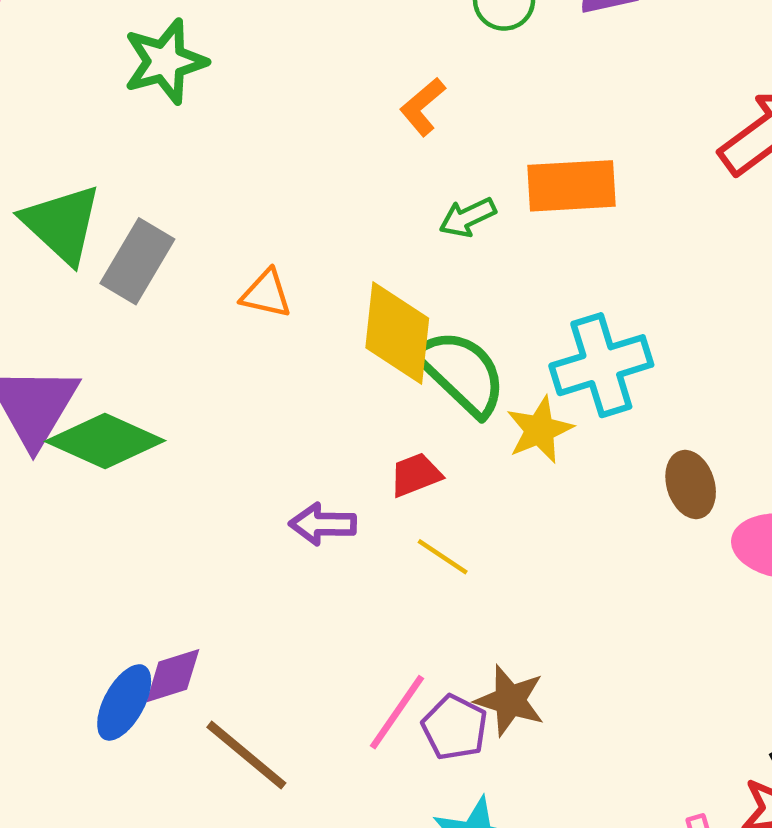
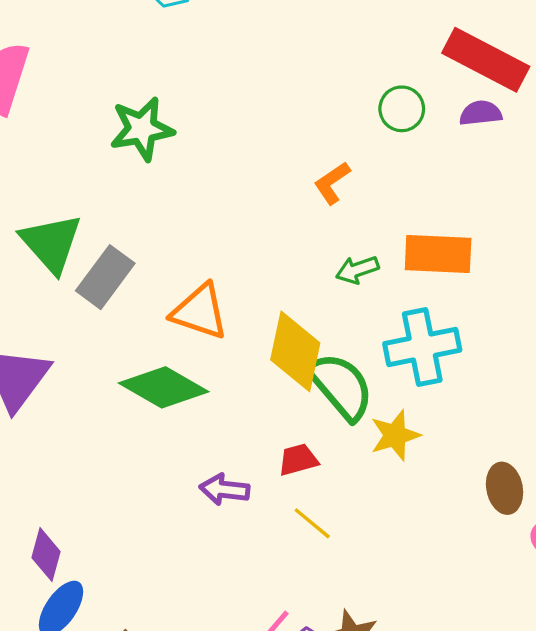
orange triangle: (266, 294) -> (200, 312), size x1.5
cyan cross: (601, 365) -> (422, 347), moved
green diamond: (105, 441) -> (164, 387), moved
purple diamond: (173, 676) -> (46, 555), moved, turned -63

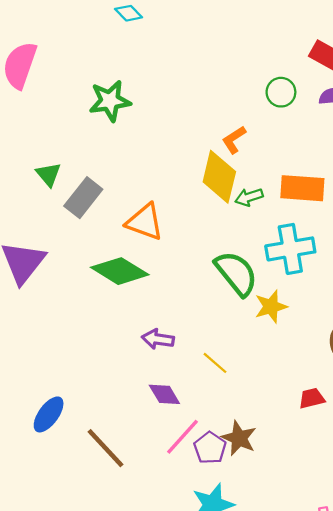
green triangle: (51, 243) -> (48, 174), size x0.6
yellow diamond: (295, 351) -> (219, 177), moved
red trapezoid: (298, 460) -> (312, 398), moved
purple diamond: (46, 555) -> (164, 394), moved, turned -48

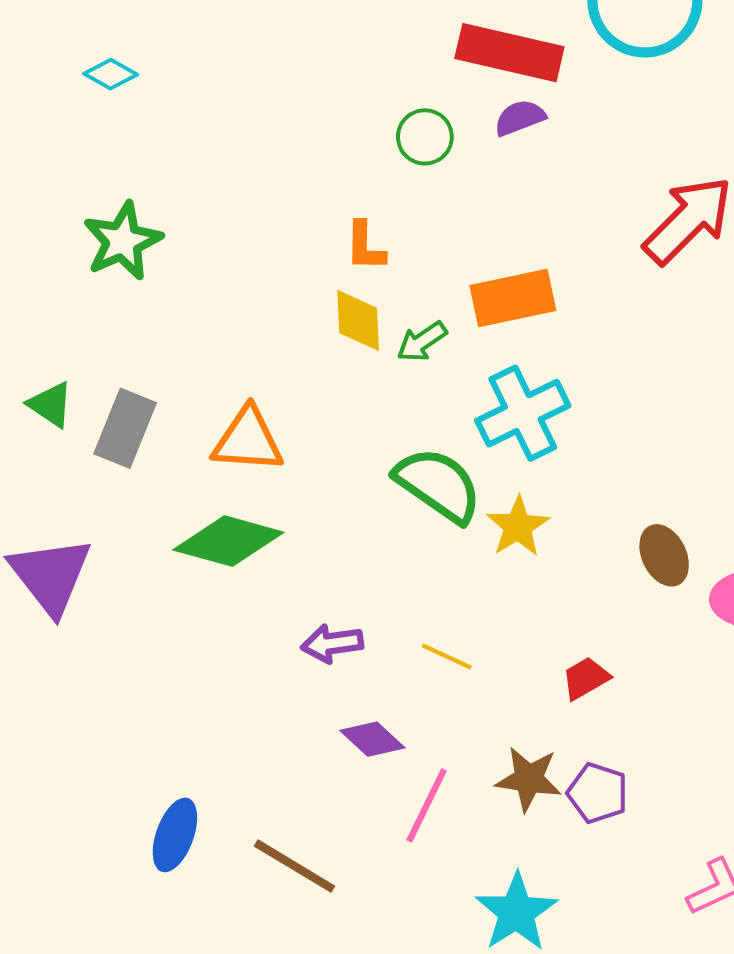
orange L-shape: (234, 140) -> (365, 246), turned -40
yellow diamond: (219, 177) -> (358, 320), size x0.7
red trapezoid: (312, 398) -> (586, 678), moved
purple pentagon: (210, 448) -> (598, 793), moved

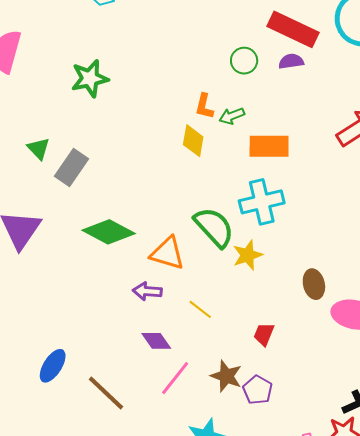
green arrow: (422, 342) -> (232, 116), moved
orange triangle: (248, 440) -> (167, 253), moved
red trapezoid: (586, 678) -> (264, 334), turned -50

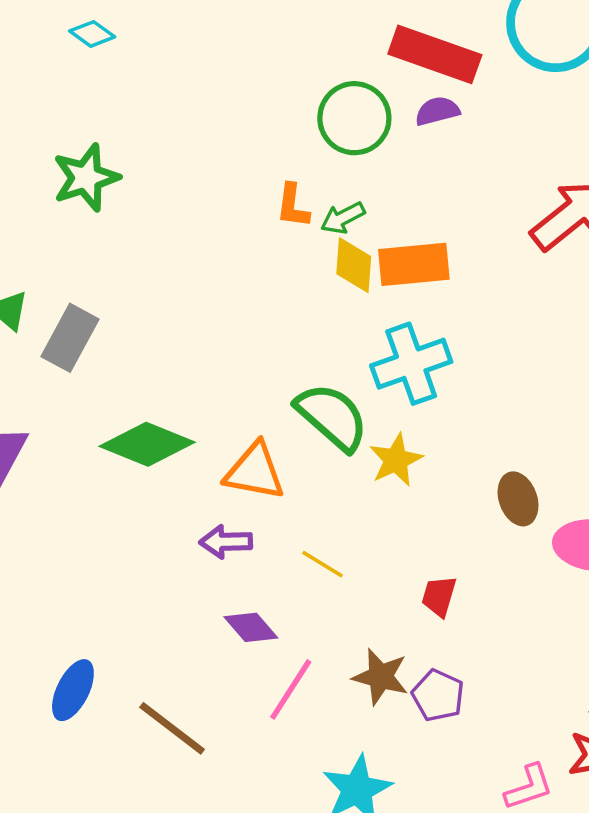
green circle: (244, 61) -> (354, 118), size x1.5
yellow diamond: (193, 141) -> (354, 265), moved

